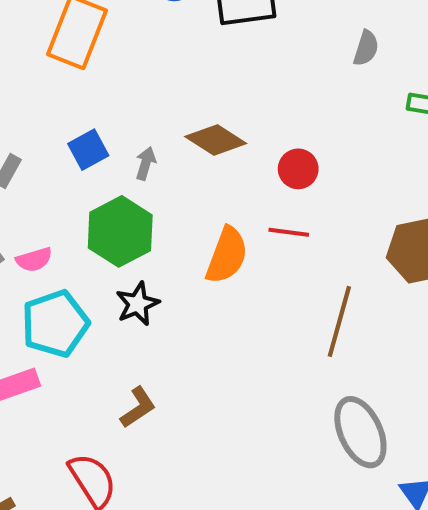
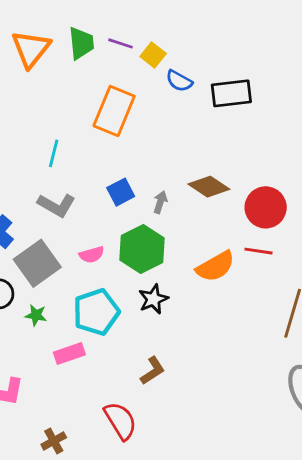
red circle: (298, 169) -> (266, 207), size x1.5
orange semicircle: (227, 255) -> (215, 266), turned 39
pink semicircle: (34, 260) -> (92, 255), moved

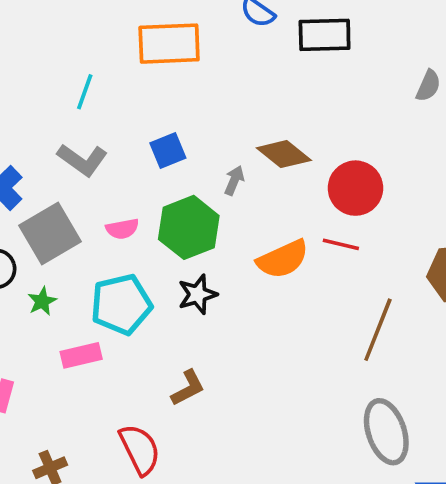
orange rectangle: (114, 111) -> (169, 44), turned 60
gray arrow: (160, 202) -> (234, 180), moved
green star: (36, 315) -> (42, 301), turned 30

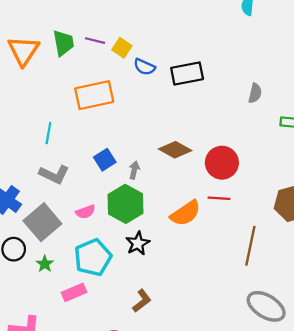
gray arrow: (234, 180) -> (134, 170), moved
gray ellipse: (386, 432) -> (266, 306), turned -30

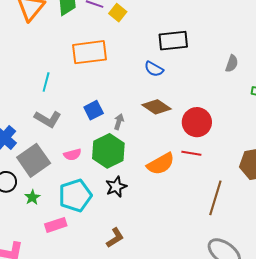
blue semicircle: (144, 67) -> (154, 69), moved

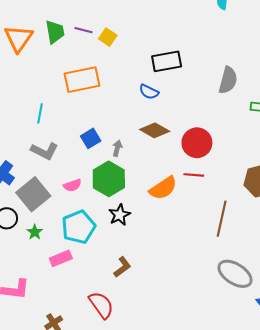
gray semicircle: (232, 63) -> (228, 80), size x1.5

